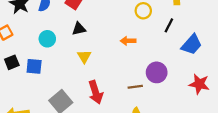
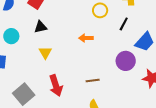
purple circle: (157, 72) -> (126, 61), moved

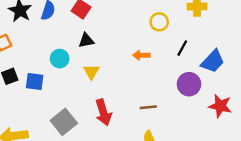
black line: (124, 24) -> (182, 48), moved
cyan circle: (11, 36) -> (60, 59), moved

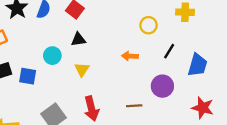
blue trapezoid: (213, 61) -> (198, 65), turned -30
purple circle: (189, 84) -> (162, 86), moved

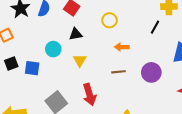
yellow circle: (148, 25) -> (109, 20), moved
black line: (169, 51) -> (155, 27), moved
brown line: (134, 106) -> (118, 72), moved

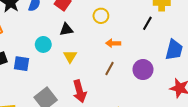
brown line: (118, 72) -> (109, 68), turned -56

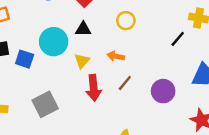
orange arrow: (113, 43) -> (116, 56), moved
cyan circle: (43, 44) -> (54, 42), size x1.5
red arrow: (80, 91) -> (94, 88), moved

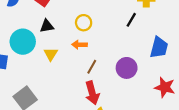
yellow circle: (126, 21) -> (84, 23), moved
red arrow: (94, 88) -> (92, 93), moved

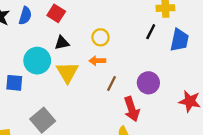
blue trapezoid: (159, 47) -> (179, 40), moved
yellow triangle: (51, 54) -> (67, 72), size x1.5
red arrow: (92, 93) -> (132, 109), moved

